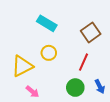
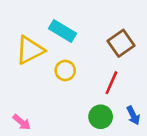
yellow triangle: (22, 66) -> (30, 50), moved
pink arrow: (32, 92) -> (22, 122), moved

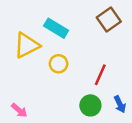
brown square: (121, 43) -> (109, 20), moved

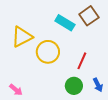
cyan rectangle: (56, 28) -> (65, 23), moved
yellow circle: (59, 64) -> (48, 52), size x1.5

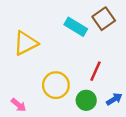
yellow circle: (48, 52) -> (56, 85), moved
blue arrow: (98, 85) -> (114, 99), turned -96

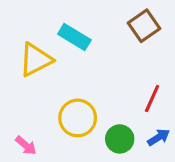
cyan rectangle: (76, 27) -> (74, 37), moved
red line: (96, 71) -> (152, 99), moved

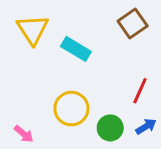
cyan rectangle: (74, 37) -> (76, 49), moved
yellow triangle: (36, 60) -> (33, 29), moved, turned -36

